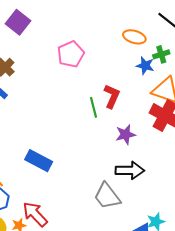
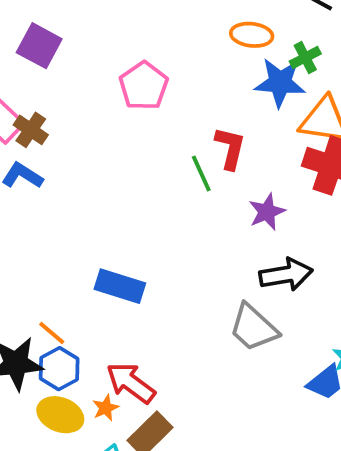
blue star: (145, 66) -> (280, 83), size x1.5

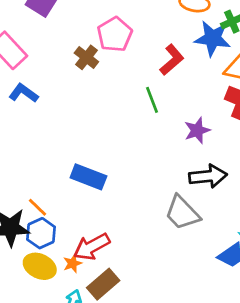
brown cross: (31, 130) -> (86, 57), moved
red L-shape: (230, 148) -> (172, 60), moved, turned 32
red arrow: (131, 383) -> (92, 247), turned -69

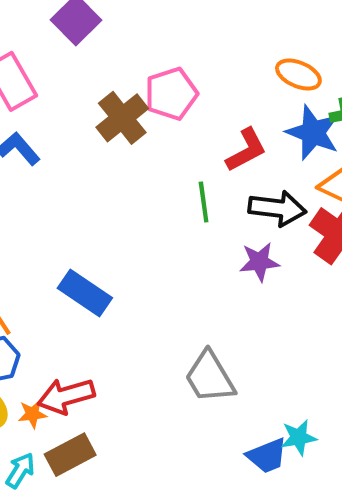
brown cross: (86, 57) -> (122, 118), size x1.4
black arrow: (208, 176) -> (277, 208), moved

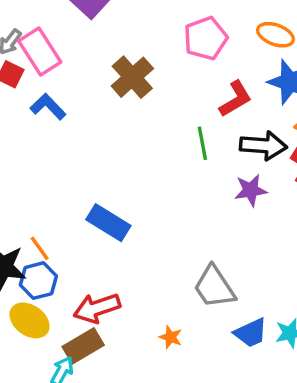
pink pentagon: (171, 94) -> (206, 38), moved
orange star: (32, 414) -> (171, 337), moved, turned 30
brown rectangle: (70, 455) -> (83, 346), moved
blue trapezoid: (267, 456) -> (251, 333), moved

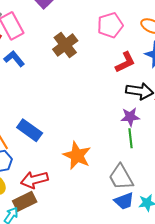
green line: (202, 143) -> (131, 138), moved
blue rectangle: (108, 223) -> (30, 130), moved
gray trapezoid: (214, 287) -> (121, 177), moved
orange star: (171, 337) -> (77, 156), moved, size x2.0

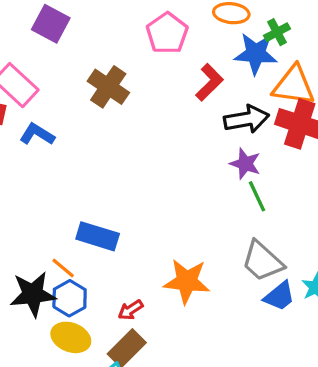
purple star: (130, 117) -> (245, 164), turned -30
orange star: (77, 156) -> (187, 281), moved
red arrow: (34, 180) -> (131, 310), size x0.6

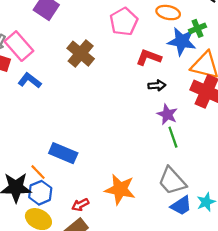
red L-shape: (209, 82) -> (149, 57), turned -120
black arrow: (246, 119) -> (157, 85), moved, size x0.6

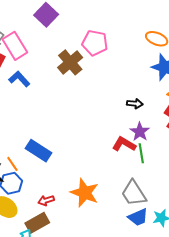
pink pentagon: (124, 22) -> (95, 43), moved, turned 30
red L-shape: (149, 57) -> (124, 144), moved

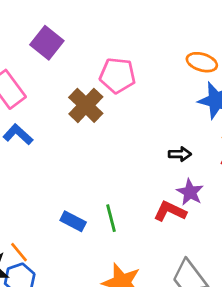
blue rectangle: (39, 151) -> (73, 221), moved, size x0.7
green line: (141, 153) -> (111, 218), moved

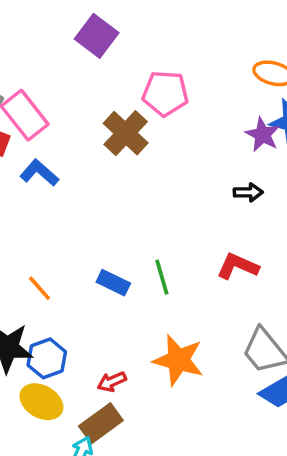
purple square: (47, 43) -> (97, 36), moved
purple star: (190, 192) -> (263, 135), moved
orange line: (19, 252) -> (39, 288), moved

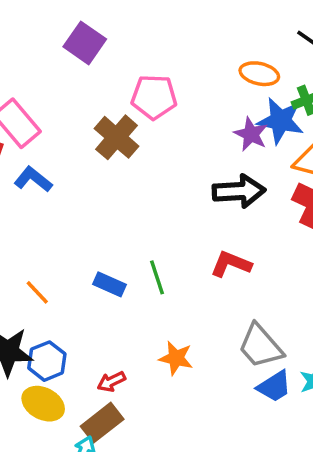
black arrow: (248, 192) -> (239, 191), size x1.8
orange star: (178, 360) -> (176, 358), size x0.7

